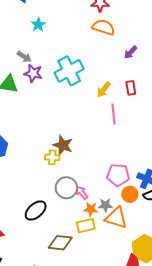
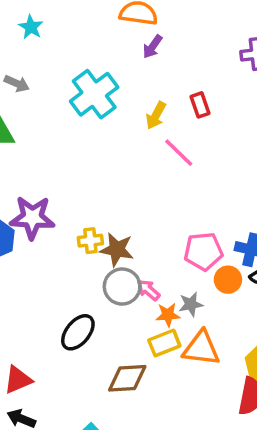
purple arrow: (130, 52) -> (152, 47), moved
purple star: (33, 73) -> (32, 218), moved, size x1.4
pink line: (113, 114) -> (179, 153), turned -30
brown star: (63, 145) -> (117, 249), moved
orange triangle: (116, 218) -> (201, 348), moved

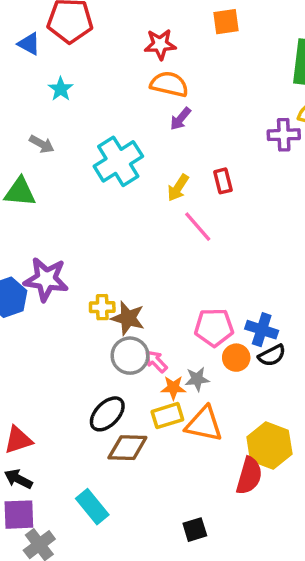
black ellipse: (78, 332) -> (107, 414), moved

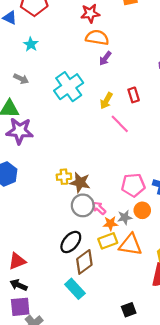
purple star: (46, 279) -> (20, 131), moved
orange circle: (236, 358) -> (142, 210), moved
brown diamond: (127, 448) -> (84, 262), turned -35
cyan rectangle: (92, 507) -> (75, 289), moved

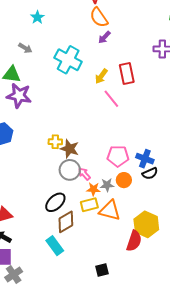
orange semicircle: (97, 38) -> (99, 17), turned -140
cyan cross: (69, 87) -> (68, 60), turned -32
red rectangle: (134, 95) -> (127, 74), size x1.5

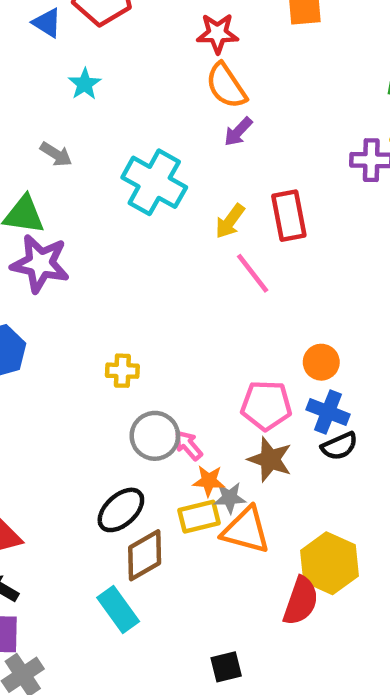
brown star: (70, 149) -> (270, 459), moved
orange circle: (124, 180) -> (321, 362), moved
gray star: (107, 185) -> (230, 498), moved

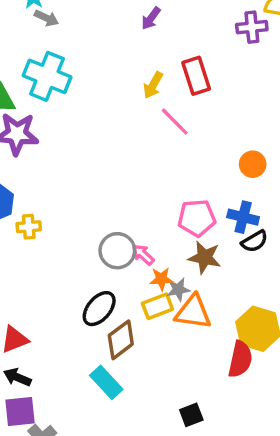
gray arrow: (56, 154) -> (46, 18), moved
cyan cross: (154, 182) -> (47, 76), moved
orange circle: (321, 362) -> (253, 164), moved
yellow cross: (122, 371) -> (29, 227), moved

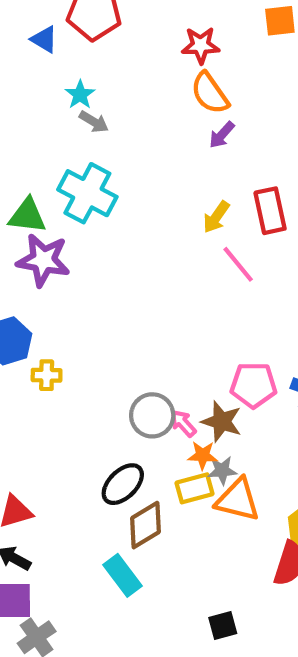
brown star: (205, 257) -> (222, 422), moved

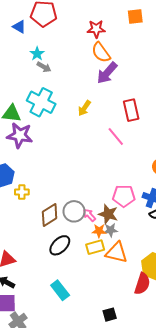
purple arrow: (222, 135) -> (107, 73), size x1.6
yellow arrow: (216, 217) -> (84, 108), moved
gray star: (222, 470) -> (111, 230), moved
brown diamond: (146, 525) -> (50, 215), moved

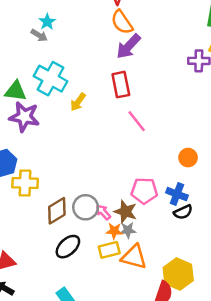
gray arrow: (44, 67) -> (39, 35), moved
yellow arrow: (84, 108) -> (78, 102), moved
red rectangle: (131, 110) -> (121, 85), moved
yellow cross: (22, 192) -> (25, 183), size x1.5

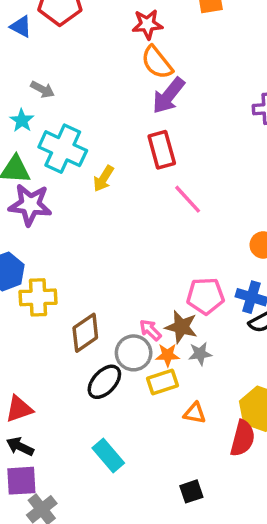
cyan star: (47, 22) -> (22, 120), moved
gray circle: (86, 207) -> (134, 353), moved
gray star: (128, 230) -> (200, 354), moved
orange triangle: (134, 257) -> (195, 413), moved, size x0.6

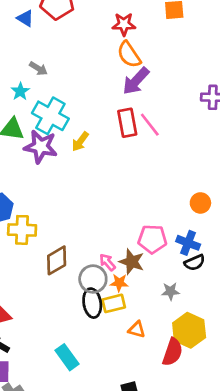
pink line: (188, 199) -> (150, 125), moved
purple star: (30, 205) -> (41, 147), moved
gray star: (200, 354) -> (170, 291), moved
black ellipse: (104, 382) -> (92, 303), moved, turned -56

